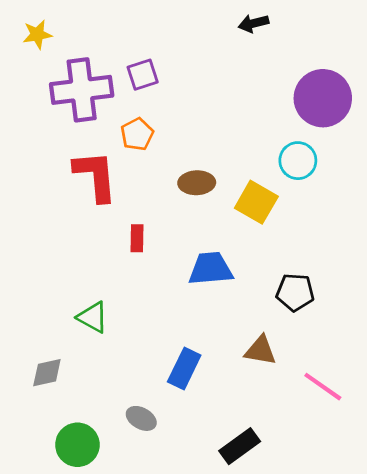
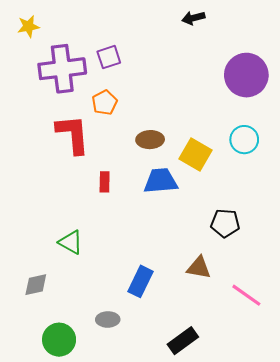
cyan circle: (298, 161) -> (244, 140), moved
blue trapezoid: (211, 269) -> (161, 181), moved
gray ellipse: (141, 418) -> (108, 319), turned -30

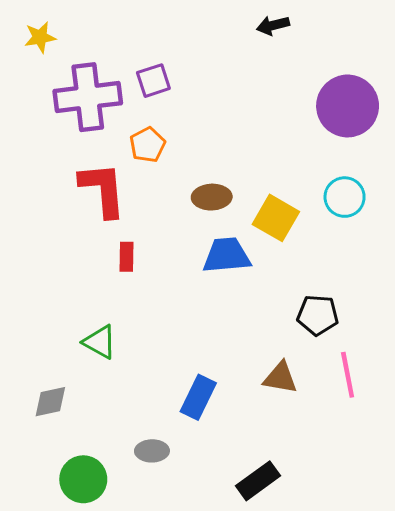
red rectangle: (105, 182) -> (127, 257), moved
pink line: (246, 295) -> (348, 375), moved, turned 44

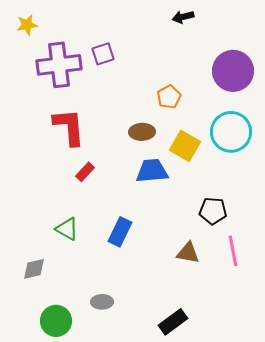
orange pentagon: (147, 145) -> (169, 97), moved
cyan circle: (345, 197) -> (231, 132), size x1.5
red rectangle: (127, 257) -> (85, 172), turned 42
blue rectangle: (198, 397) -> (120, 232), moved

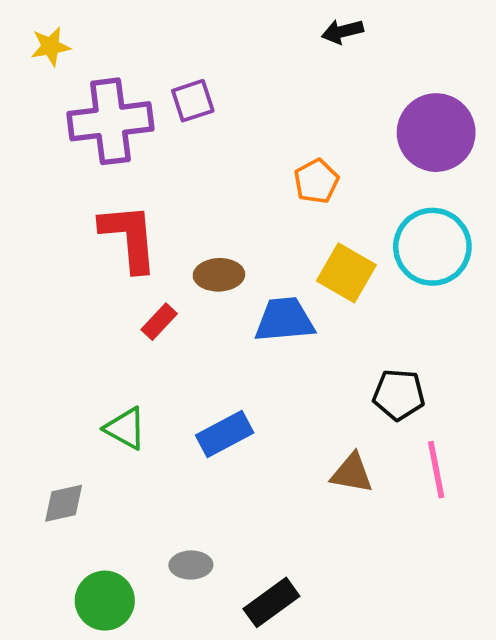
brown ellipse: (142, 132) -> (219, 275), moved
blue rectangle: (120, 232) -> (225, 434), turned 36
black rectangle: (173, 322) -> (271, 602), moved

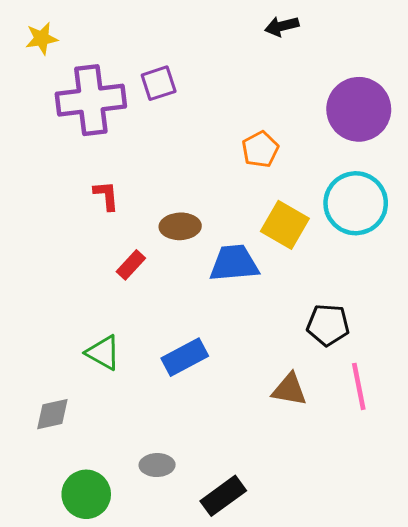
red L-shape: (129, 237) -> (106, 196), size x0.5

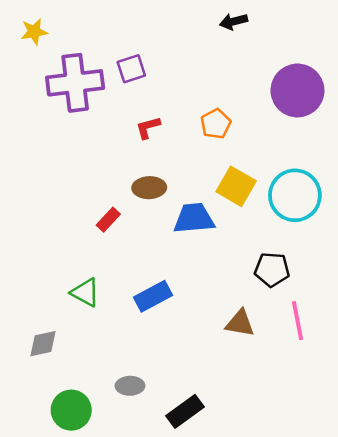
red L-shape: (106, 196) -> (148, 128), moved, turned -100
cyan circle: (356, 203) -> (295, 195), moved

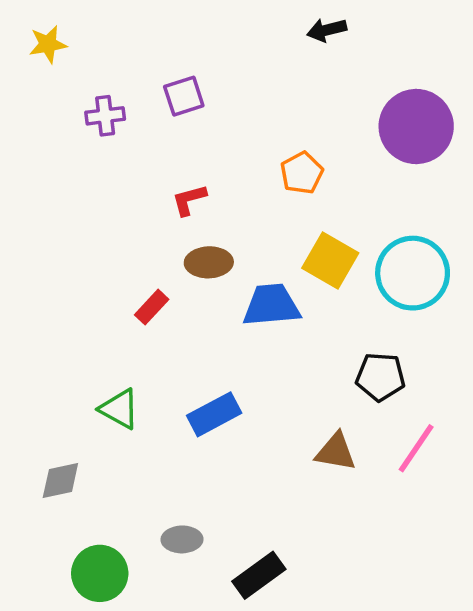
purple cross: (75, 83) -> (105, 116), size x0.5
red L-shape: (148, 128) -> (189, 200), moved
pink line: (297, 321) -> (416, 448), turned 45

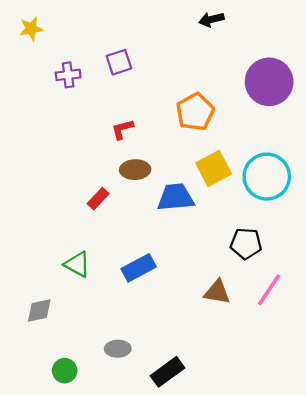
orange pentagon: (302, 173) -> (195, 112), size x1.4
yellow square: (330, 261) -> (214, 168), turned 32
green circle: (100, 573) -> (65, 371), size x0.7

